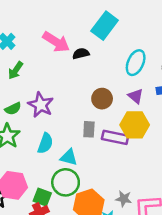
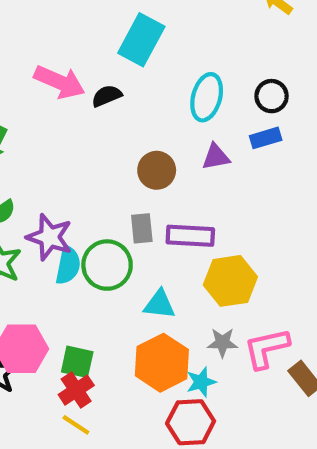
purple triangle: (136, 96) -> (216, 157), turned -42
purple star: (41, 105) -> (50, 237), moved
yellow hexagon: (135, 125) -> (230, 281), moved
cyan triangle: (69, 157) -> (159, 304), moved
green circle: (66, 182) -> (107, 265), moved

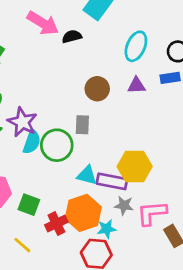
purple rectangle: (190, 236) -> (112, 181), moved
red cross: (76, 390) -> (56, 223), moved

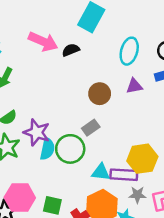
gray rectangle: (82, 125) -> (91, 128), turned 60

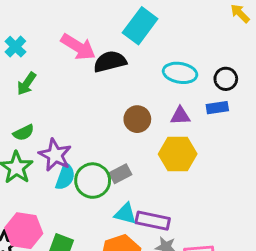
black semicircle: (71, 50) -> (110, 62), size x1.5
cyan ellipse: (129, 51) -> (180, 73), turned 76
gray rectangle: (91, 128) -> (120, 174), moved
yellow hexagon: (142, 159) -> (178, 154), moved

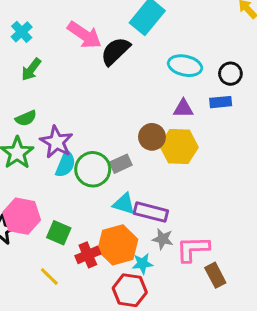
black semicircle: (110, 62) -> (115, 51), turned -32
brown circle: (137, 119) -> (152, 137), moved

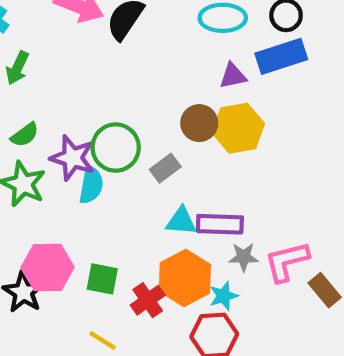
blue rectangle: (221, 102) -> (281, 56), size x1.6
green circle: (93, 169) -> (116, 148), moved

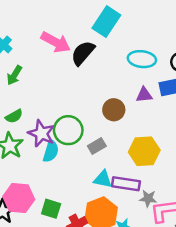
brown circle: (199, 123) -> (114, 110), moved
yellow hexagon: (238, 128) -> (144, 151), moved
gray star: (244, 257) -> (148, 198), moved

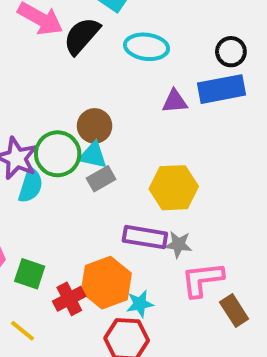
cyan ellipse: (142, 59) -> (147, 47), moved
brown circle: (114, 110) -> (95, 126), moved
cyan triangle: (103, 179) -> (93, 155), moved
gray star: (148, 198) -> (178, 244), moved

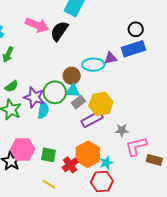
cyan ellipse: (147, 47) -> (93, 65), moved
yellow hexagon: (174, 188) -> (101, 104), moved
purple rectangle: (145, 237) -> (92, 119), moved, turned -30
brown rectangle: (234, 310) -> (154, 160), turned -35

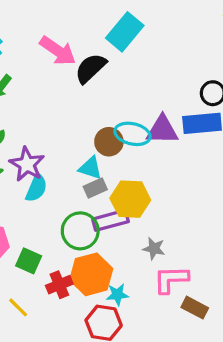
purple triangle: (111, 58) -> (162, 130), size x1.5
brown circle: (72, 76) -> (109, 142), moved
green circle: (55, 92) -> (80, 231), moved

